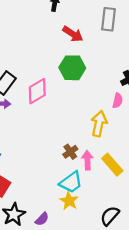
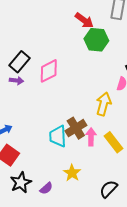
green hexagon: (72, 68) -> (96, 40), moved
brown cross: (70, 152) -> (76, 128), size x1.5
cyan trapezoid: (71, 182) -> (58, 136), moved, turned 120

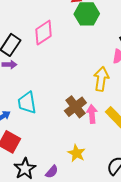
pink diamond: (49, 71) -> (43, 33), moved
cyan trapezoid: (58, 136) -> (27, 103), moved

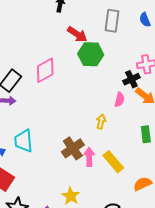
yellow arrow: (101, 79) -> (101, 122), size x0.6

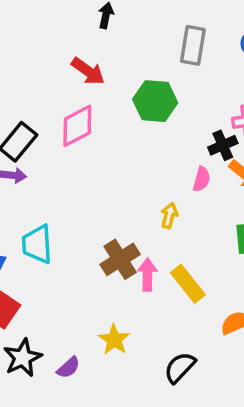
red arrow: (77, 34) -> (88, 71), moved

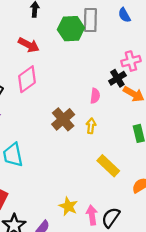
green hexagon: (155, 101) -> (71, 29), moved
pink semicircle: (202, 179) -> (95, 96), moved
brown cross: (120, 259) -> (63, 119), moved
pink arrow: (147, 275) -> (92, 215), moved

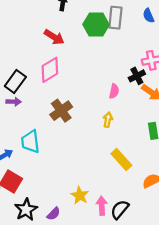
brown cross: (63, 119) -> (61, 111), moved

